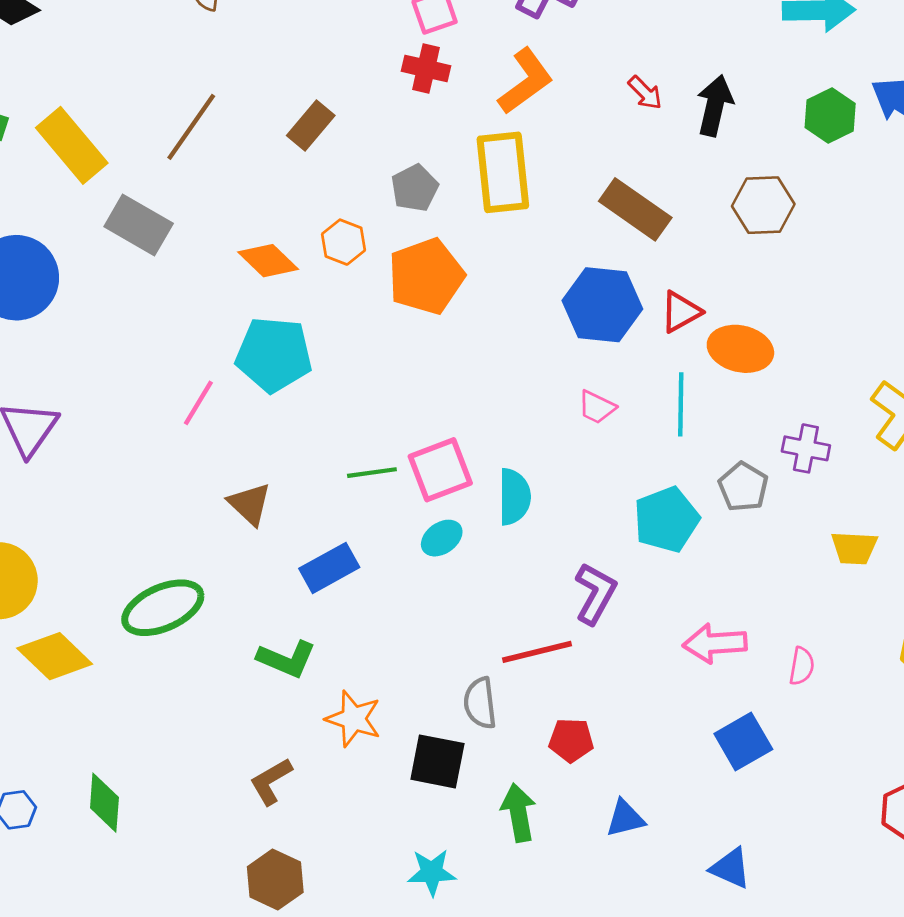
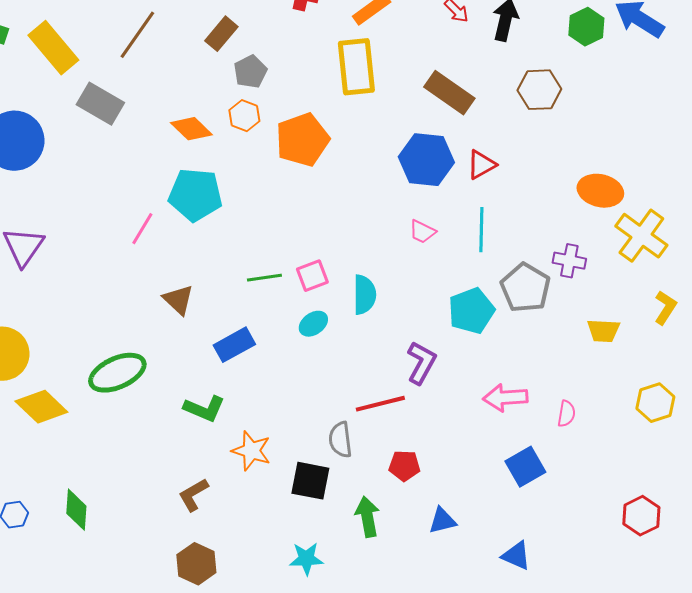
gray pentagon: (415, 188) -> (250, 72), moved
orange ellipse: (740, 349) -> (600, 191), moved
pink square: (440, 470) -> (312, 276), size x0.7
gray pentagon: (743, 487) -> (525, 288), size x1.4

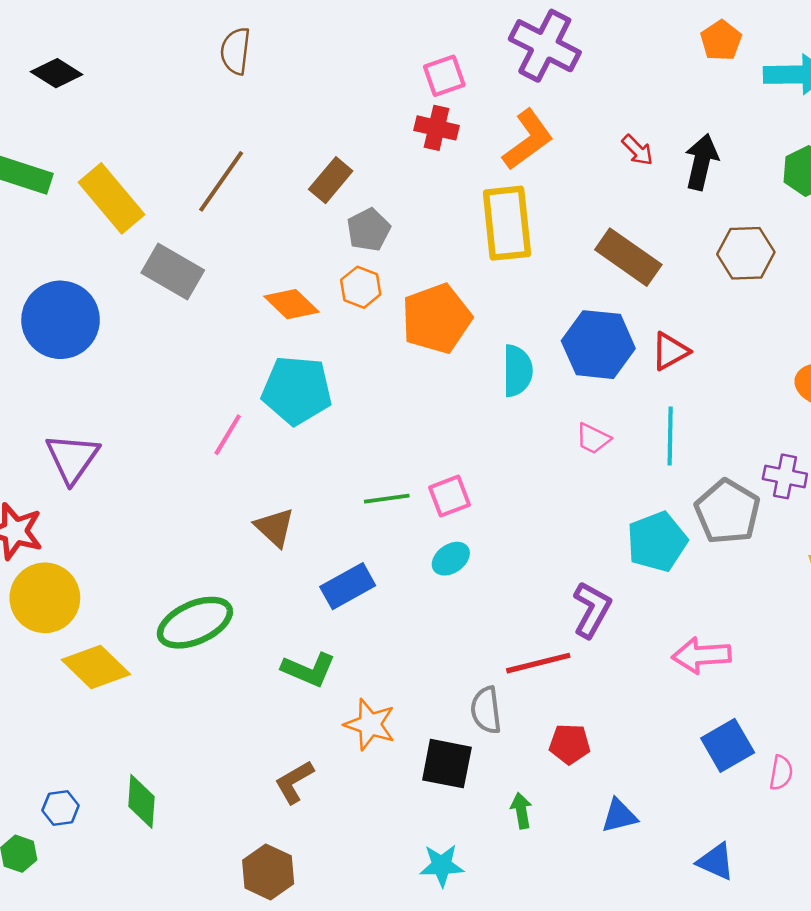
cyan semicircle: (364, 295) -> (517, 371), moved
pink semicircle: (566, 414) -> (781, 773), moved
green arrow: (367, 517) -> (521, 811), size x0.7
brown hexagon: (196, 564) -> (268, 872), moved

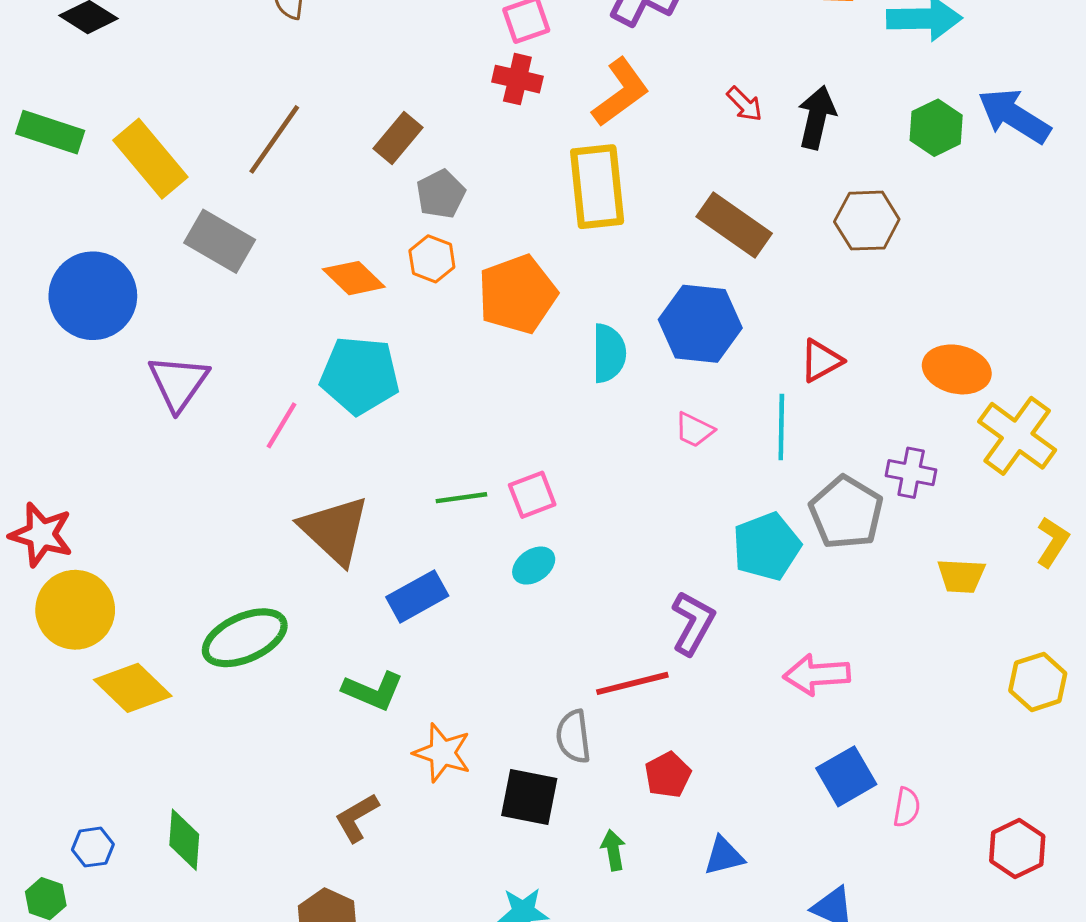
red triangle: (670, 351) -> (821, 361), moved
purple triangle: (72, 458) -> (178, 383), moved
brown triangle: (275, 527) -> (335, 530), size x1.6
red pentagon: (570, 744) -> (668, 775), turned -30

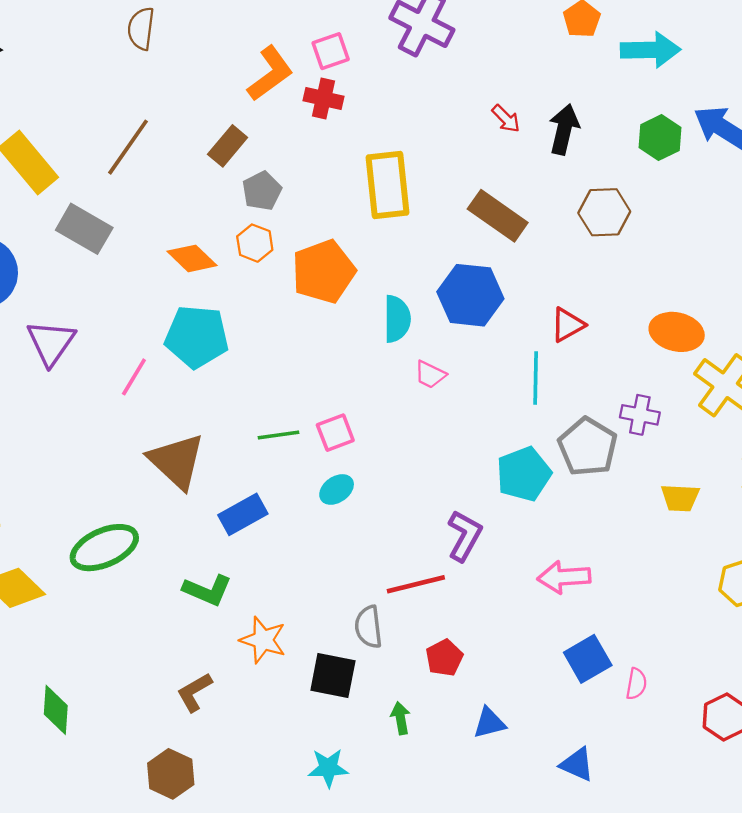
orange L-shape: (621, 92) -> (270, 74), moved
pink trapezoid: (694, 430) -> (430, 375), moved

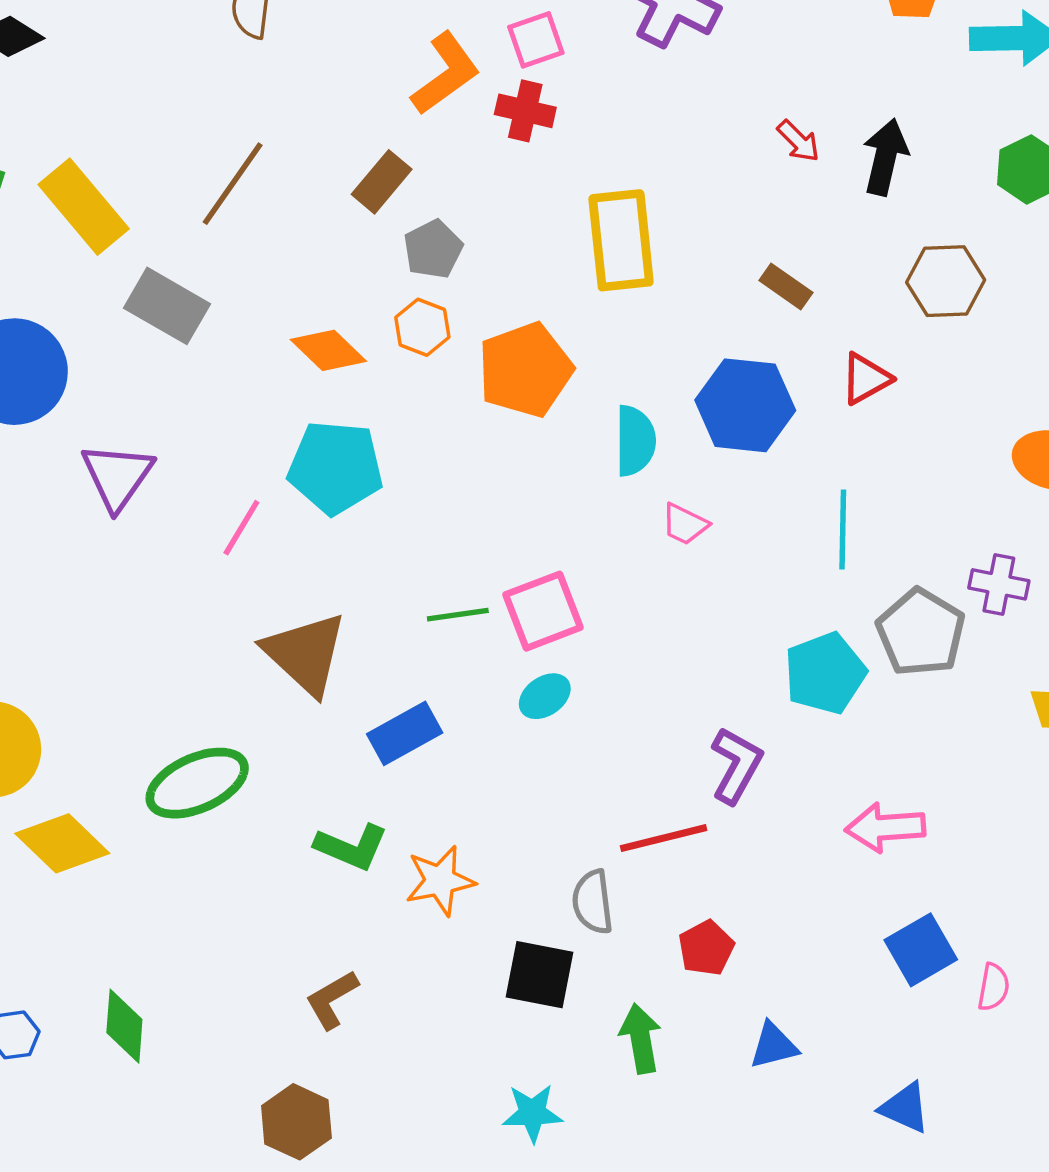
brown rectangle: (498, 216) -> (786, 286), size x0.6
red triangle: (568, 325) -> (866, 379), moved
pink square: (335, 433) -> (543, 611), size x1.4
orange star: (263, 640) -> (440, 881), moved, turned -30
green arrow: (401, 718) -> (641, 1039), size x1.4

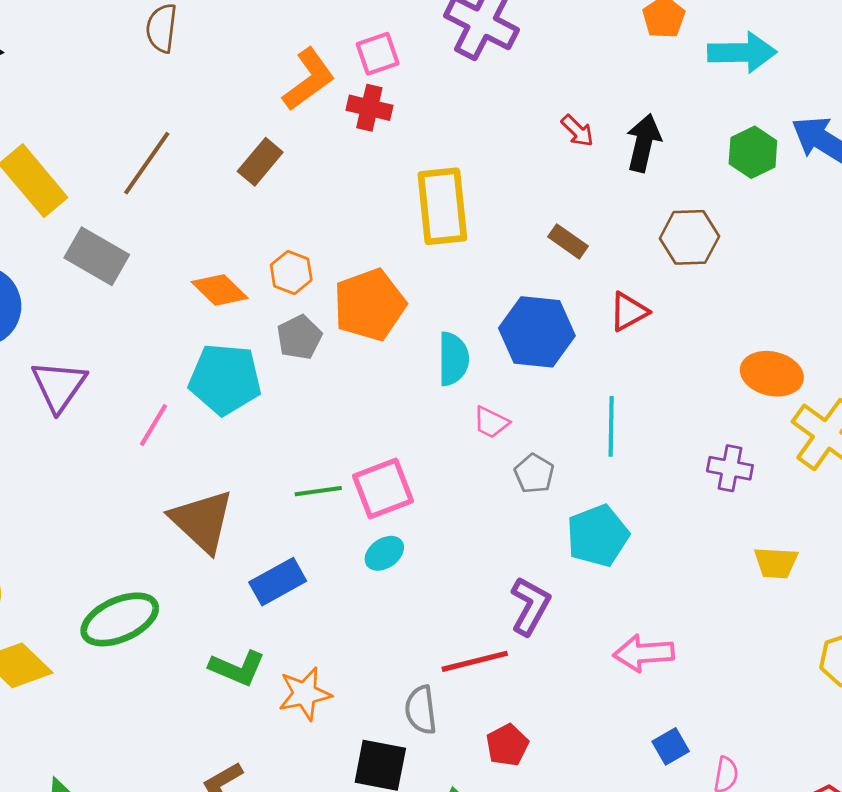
gray pentagon: (433, 249) -> (299, 337), moved
gray pentagon: (921, 632) -> (534, 474), moved, size x0.6
blue square: (921, 950) -> (671, 746), size x0.7

